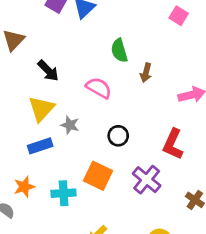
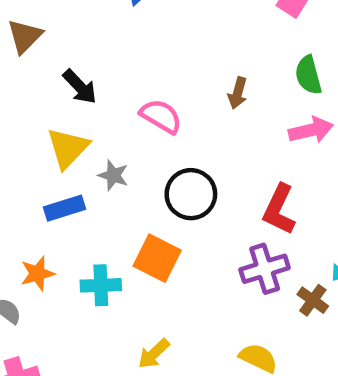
green semicircle: (119, 51) -> (308, 75), moved
black circle: (118, 136) -> (191, 194), size x1.5
purple cross: (147, 180) -> (265, 269), moved, turned 32

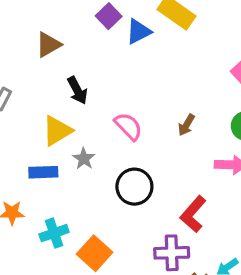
orange square: (157, 258) -> (95, 253), moved
cyan cross: (101, 285) -> (54, 233), turned -32

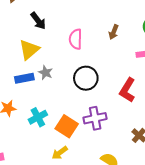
pink semicircle: (128, 126) -> (76, 39), turned -126
gray star: (84, 159) -> (45, 73), moved
purple cross: (172, 253) -> (95, 118), moved

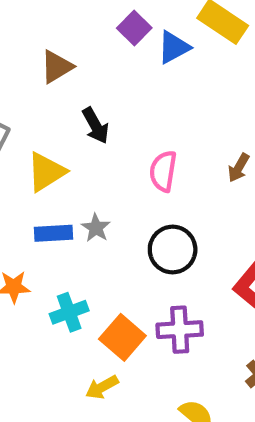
yellow triangle: (29, 50) -> (46, 172), moved

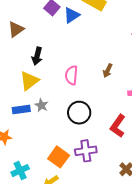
black arrow: (96, 126) -> (37, 56), turned 48
yellow triangle: (46, 172) -> (29, 81), moved
cyan cross: (69, 312) -> (20, 171), moved

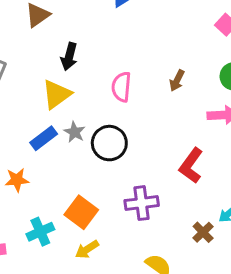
blue rectangle: (21, 110) -> (44, 138), turned -30
black circle: (79, 113) -> (109, 143), moved
orange square: (59, 157) -> (81, 212), moved

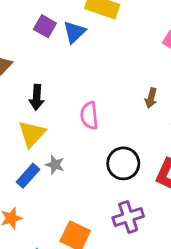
brown arrow: (177, 80) -> (151, 98), moved
black circle: (109, 143) -> (123, 163), moved

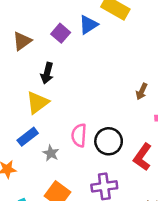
purple square: (45, 26) -> (61, 33), moved
pink semicircle: (89, 116) -> (79, 135), moved
gray star: (55, 165) -> (51, 153), moved

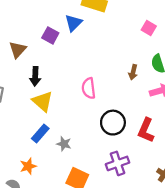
black arrow: (47, 73) -> (35, 76), moved
yellow triangle: (37, 103) -> (43, 101), turned -30
pink semicircle: (79, 135) -> (89, 88), moved

